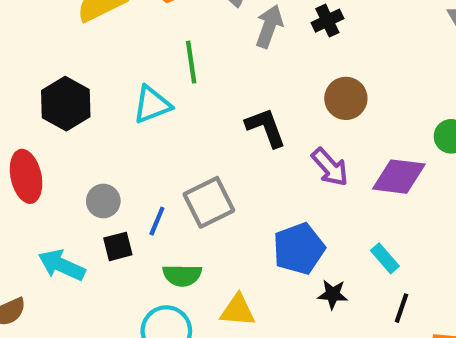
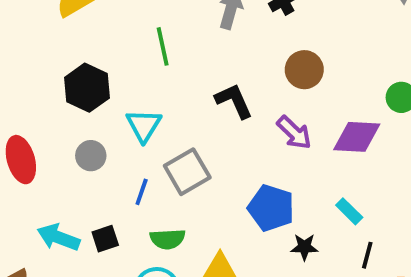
black hexagon: (66, 104) -> (87, 88), moved
cyan triangle: (152, 105) -> (144, 125), moved, turned -33
gray circle: (103, 201) -> (91, 156), moved
black square: (118, 246) -> (105, 239), moved
blue pentagon: (299, 249) -> (271, 208), turned -30

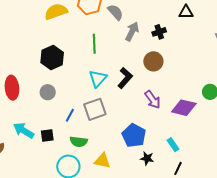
brown circle: (304, 70) -> (153, 61), moved
black L-shape: (234, 101) -> (125, 78), turned 55
cyan triangle: (144, 125) -> (98, 78), moved

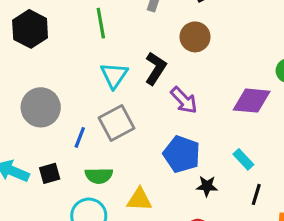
black hexagon: (52, 58) -> (30, 29), moved
gray circle: (48, 92) -> (41, 107), size x1.6
purple arrow: (153, 100) -> (184, 100), moved

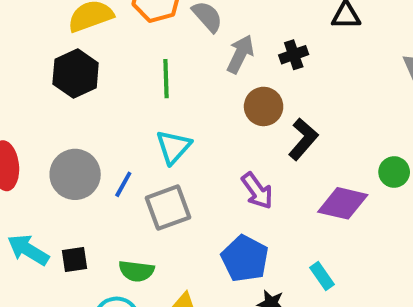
brown circle: (195, 37) -> (264, 106), moved
black L-shape: (156, 68) -> (303, 139), moved
blue line: (80, 137) -> (123, 184), moved

